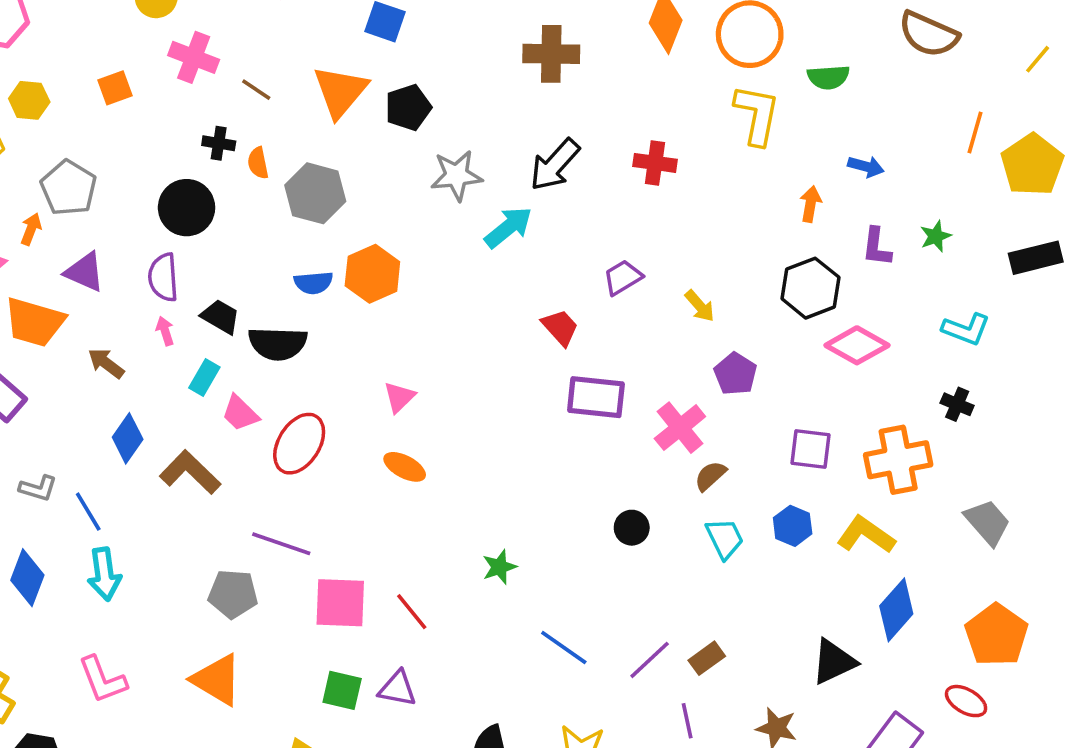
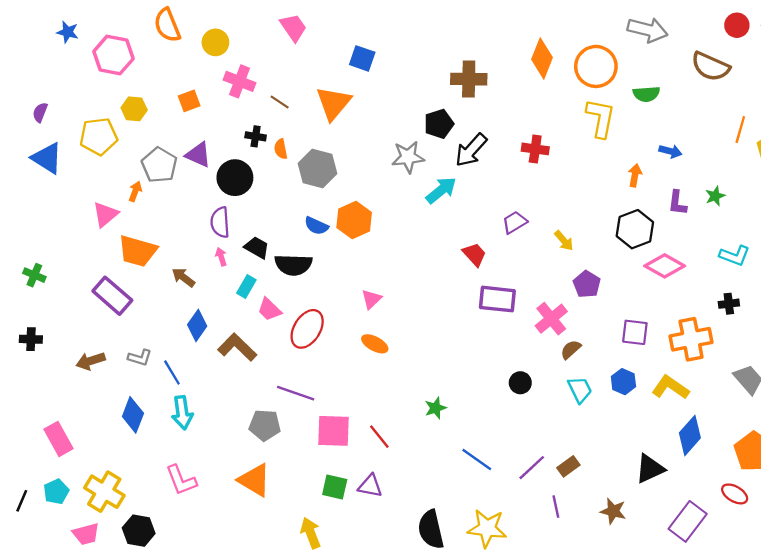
black pentagon: (408, 107) -> (439, 124), moved
purple triangle: (85, 272) -> (198, 155), moved
blue semicircle: (313, 283) -> (316, 226), turned 30
black cross: (957, 404) -> (729, 304), turned -30

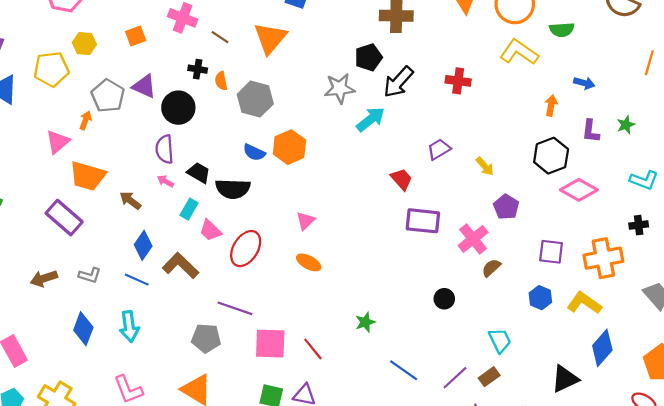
yellow L-shape: (601, 118) -> (519, 52), turned -66
pink arrow: (221, 257) -> (166, 181), turned -42
blue line: (172, 372) -> (137, 280), moved, turned -35
cyan trapezoid: (580, 390) -> (500, 340), moved

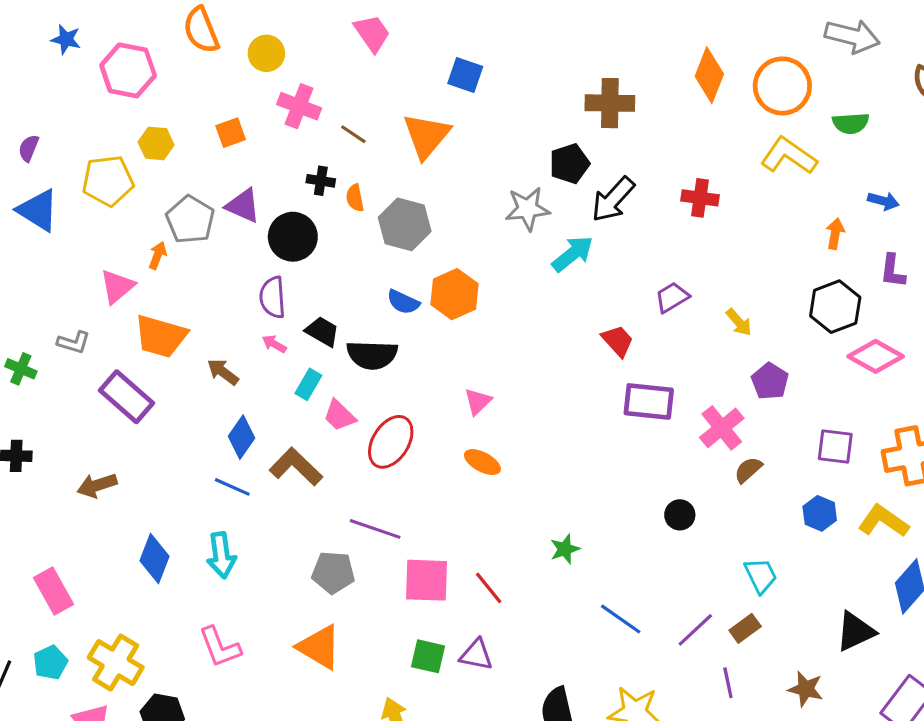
gray L-shape: (90, 275) -> (74, 342), moved

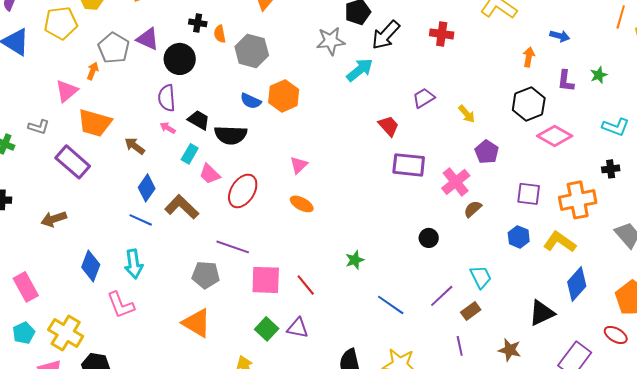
purple line: (695, 630) -> (442, 296), moved
pink L-shape: (220, 647) -> (121, 305), moved
green square: (428, 656) -> (267, 329), turned 30

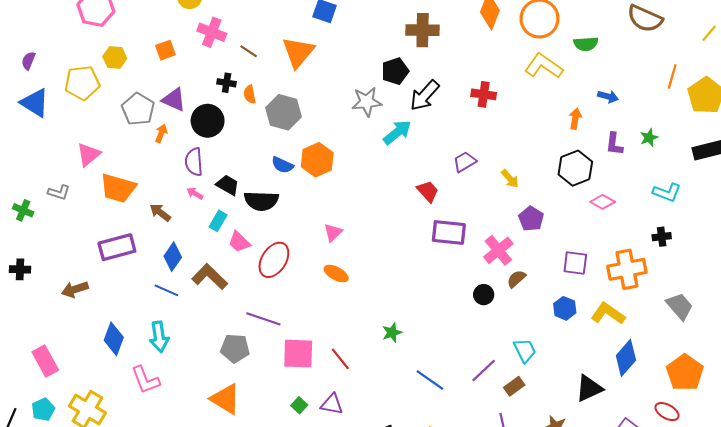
orange arrow: (93, 71) -> (161, 133), moved
pink diamond: (555, 136) -> (603, 202), size x0.7
purple rectangle: (73, 162) -> (117, 247), moved, turned -56
black circle: (429, 238) -> (484, 295), moved
green square: (267, 329) -> (299, 405), size x0.7

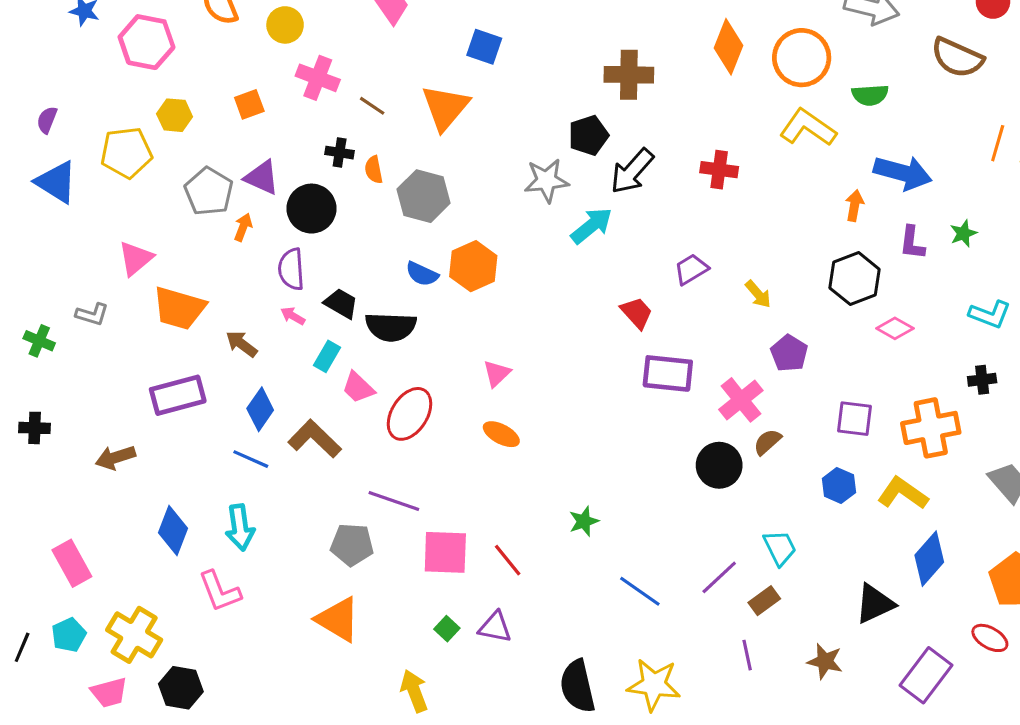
blue arrow: (608, 97) -> (903, 173), size x1.8
black circle: (484, 295) -> (719, 465), size x1.5

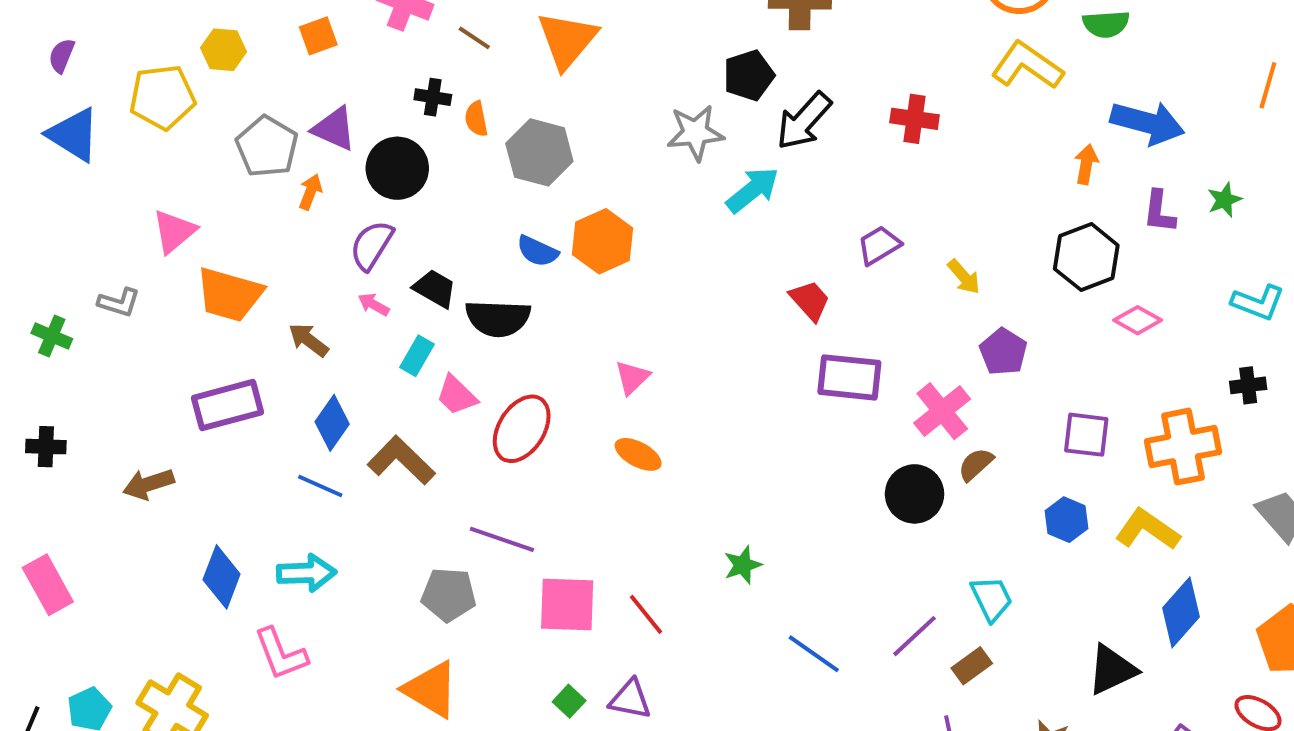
purple semicircle: (291, 269) -> (372, 245), turned 36
cyan arrow: (240, 528) -> (306, 573), turned -84
pink rectangle: (72, 563) -> (48, 585), moved

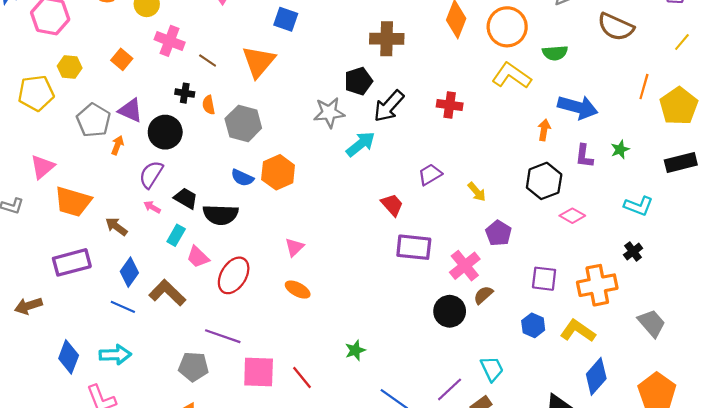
orange square: (318, 36) -> (122, 59), turned -30
black cross: (1248, 385) -> (633, 252), turned -30

